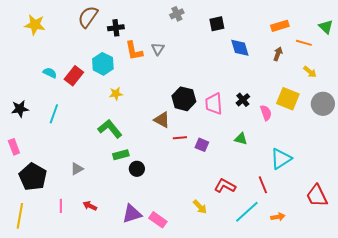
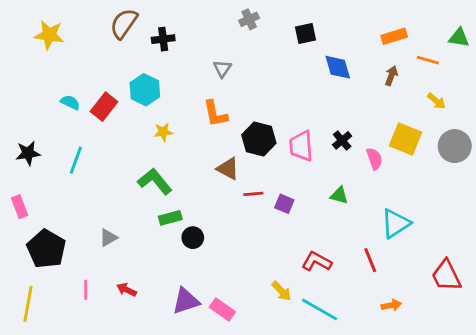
green triangle: (326, 27) -> (459, 38), turned -35
orange L-shape: (134, 51) -> (215, 114), moved
cyan line: (247, 212) -> (320, 309), moved, turned 72

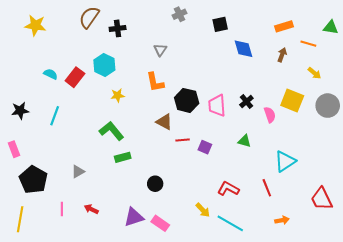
black circle: (193, 238) -> (155, 184), moved

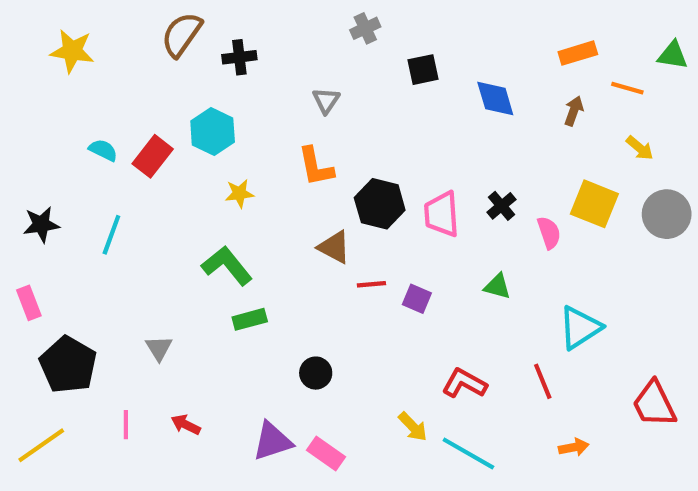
black square: (220, 24) -> (423, 70), moved
gray triangle: (78, 172) -> (159, 348), turned -32
yellow line: (20, 219) -> (41, 445), turned 45

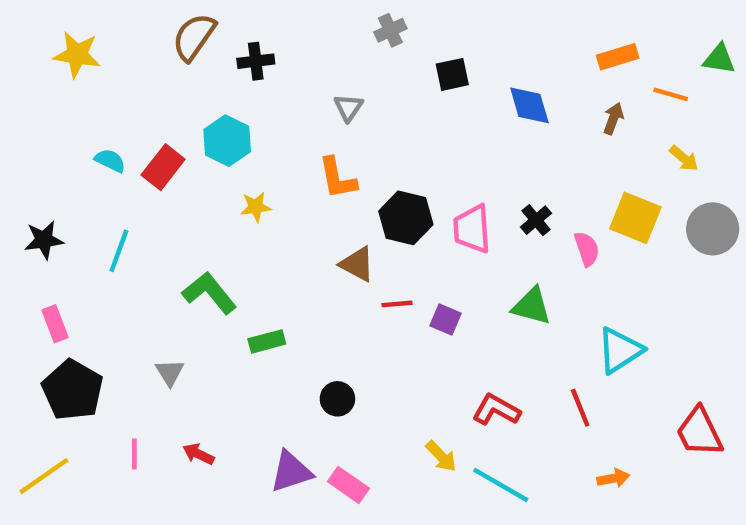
green L-shape: (227, 266) -> (209, 293), moved
green triangle: (497, 286) -> (532, 306), size x1.4
pink rectangle: (29, 303) -> (55, 324), moved

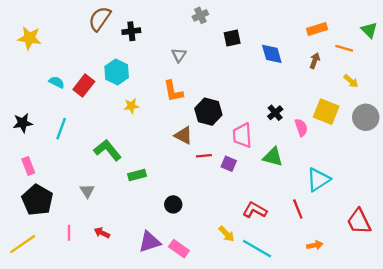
yellow star: (77, 55) -> (29, 38), moved
green triangle: (719, 59) -> (369, 30), turned 36
pink trapezoid: (472, 229) -> (242, 135), moved

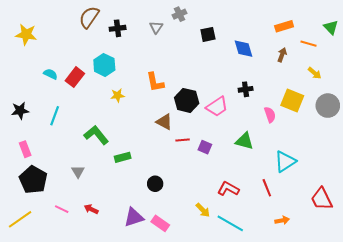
gray triangle: (179, 55) -> (156, 27), moved
black cross: (275, 113) -> (246, 89), moved, turned 32
pink trapezoid: (242, 135) -> (217, 107), moved, turned -120
pink line: (69, 233) -> (62, 209), turned -64

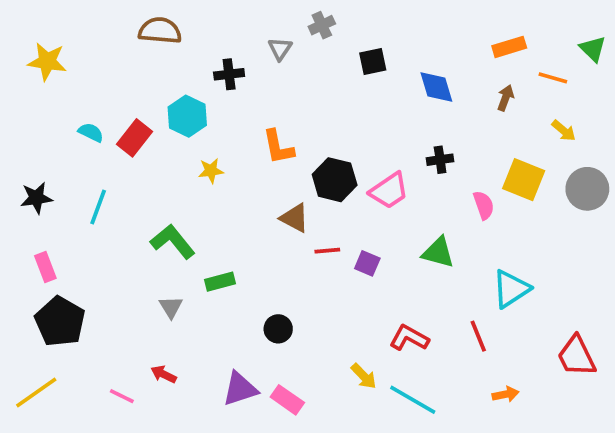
brown semicircle: (89, 17) -> (160, 31), turned 60
black cross: (118, 28) -> (229, 74), moved
gray triangle: (78, 172) -> (171, 307), moved
pink line: (62, 209) -> (122, 396), moved

